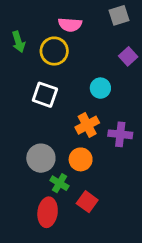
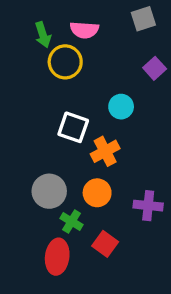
green arrow: (19, 42) -> (43, 35), moved
white square: (45, 95) -> (73, 127), moved
purple cross: (120, 134) -> (148, 206), moved

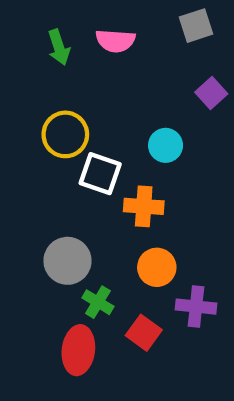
yellow circle: (65, 62) -> (65, 134), moved
orange cross: (105, 151) -> (144, 206), turned 32
orange circle: (97, 193) -> (157, 267), moved
purple cross: (148, 206) -> (196, 307), moved

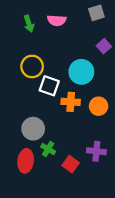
cyan circle: (166, 145) -> (81, 72), size x1.5
orange circle: (157, 267) -> (99, 106), moved
red ellipse: (78, 350) -> (26, 161), moved

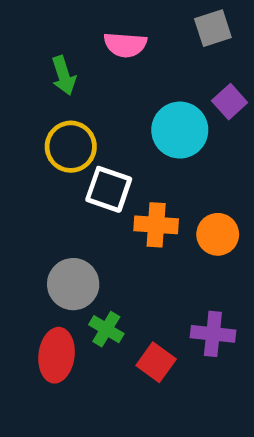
green arrow: (29, 24) -> (64, 76), moved
cyan circle: (81, 72) -> (180, 130), moved

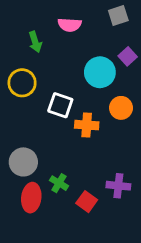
yellow circle: (71, 147) -> (22, 83), moved
orange circle: (218, 234) -> (121, 108), moved
gray circle: (73, 284) -> (23, 162), moved

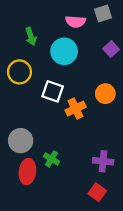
pink semicircle: (70, 25) -> (76, 22), moved
cyan circle: (100, 72) -> (64, 51), moved
orange cross: (87, 125) -> (76, 109), turned -30
red square: (87, 202) -> (97, 192), moved

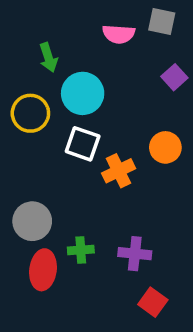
gray square: (103, 14) -> (162, 21), turned 30
cyan circle: (64, 51) -> (83, 93), moved
green cross: (52, 159) -> (81, 250), turned -35
purple cross: (103, 161) -> (135, 254), moved

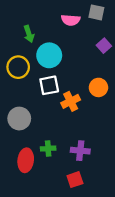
white square: (83, 144) -> (49, 85), turned -30
gray circle: (32, 221) -> (19, 119), moved
red square: (153, 302) -> (75, 180), moved, turned 35

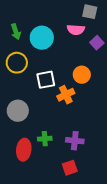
pink semicircle: (71, 20) -> (76, 30), moved
green arrow: (29, 34) -> (16, 32), moved
cyan circle: (49, 55) -> (42, 38), moved
orange circle: (98, 87) -> (82, 75), moved

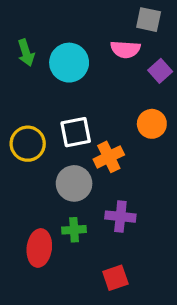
yellow circle: (17, 63) -> (28, 144), moved
orange circle: (82, 75) -> (152, 124), moved
gray circle: (18, 111) -> (74, 183), moved
purple cross: (75, 141) -> (120, 217), moved

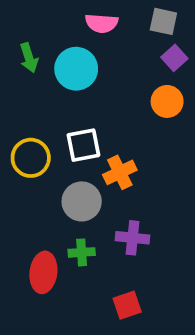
pink semicircle: (125, 49) -> (102, 23), moved
purple square: (160, 71) -> (174, 58), moved
orange circle: (152, 124) -> (167, 101), moved

